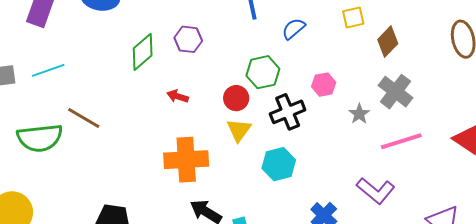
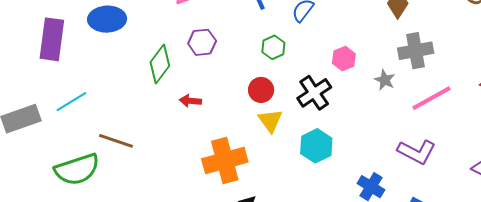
green hexagon: (263, 72) -> (273, 47), moved, size x0.7
gray cross: (395, 92) -> (416, 51), turned -36
red arrow: (178, 96) -> (190, 101), moved

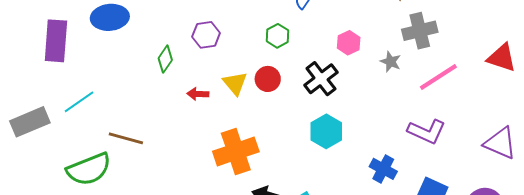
green diamond: (160, 64) -> (165, 59), size x0.7
yellow triangle: (270, 121) -> (235, 83), moved

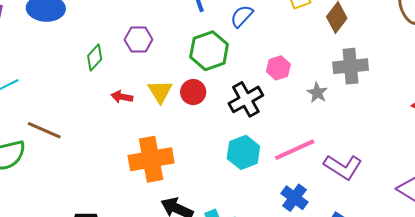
green hexagon: (277, 36) -> (209, 51), size x1.6
pink line: (438, 77) -> (295, 150), moved

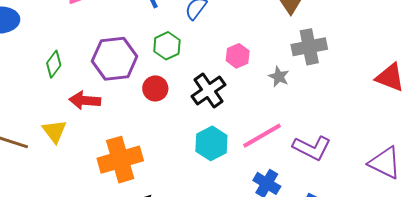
purple hexagon: (138, 40) -> (115, 59), moved, size x1.6
green hexagon: (209, 51) -> (167, 46), size x0.7
yellow triangle: (160, 92) -> (55, 131), moved
red arrow: (122, 97) -> (85, 100), size x1.4

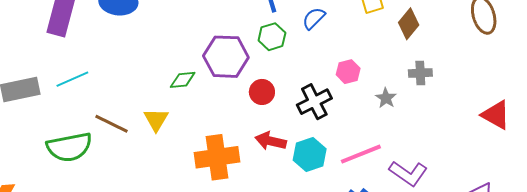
green hexagon: (167, 46) -> (272, 37), moved
gray cross: (309, 47) -> (420, 73), size x0.7
green diamond: (54, 64) -> (183, 80), moved, turned 40
red arrow: (85, 100) -> (271, 141), moved

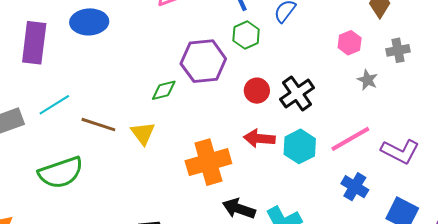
pink hexagon: (348, 72) -> (350, 43), moved
red circle: (262, 92) -> (257, 91), moved
brown line: (112, 124) -> (98, 125), moved

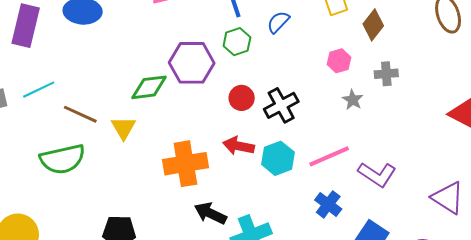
green diamond: (164, 90) -> (149, 87), size x1.4
green semicircle: (61, 173) -> (62, 159), moved

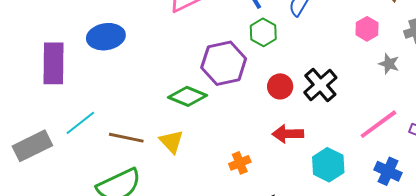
green diamond: (149, 87) -> (187, 96), turned 42
cyan hexagon: (278, 158) -> (328, 165), moved
orange cross: (185, 164) -> (240, 163), size x0.5

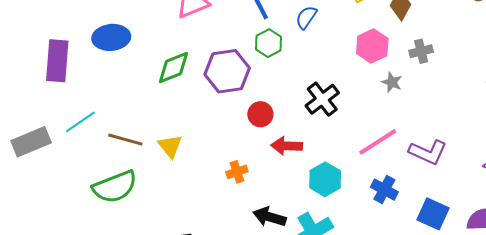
pink hexagon: (367, 29) -> (372, 46), size x1.4
red circle: (280, 86) -> (260, 114), moved
green diamond: (187, 96) -> (173, 68), moved, turned -48

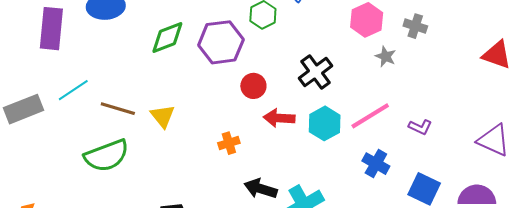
gray cross: (421, 51) -> (415, 26), turned 30
purple L-shape: (428, 152) -> (420, 127), size x0.6
cyan hexagon: (325, 179) -> (325, 123), moved

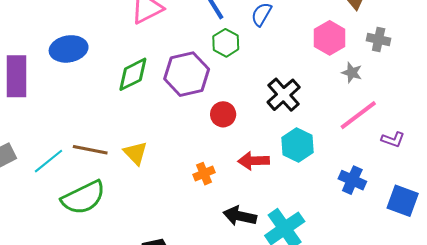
cyan line: (73, 90) -> (49, 161), moved
pink line: (370, 116) -> (358, 115), moved
red arrow: (279, 118) -> (254, 161), moved

